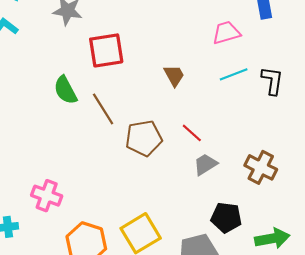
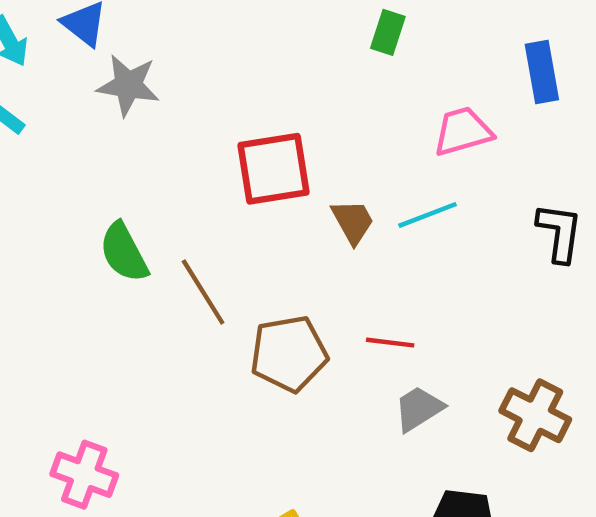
red square: (106, 50) -> (273, 169), moved
cyan line: (234, 74) -> (427, 215), moved
red line: (192, 133) -> (390, 343), turned -35

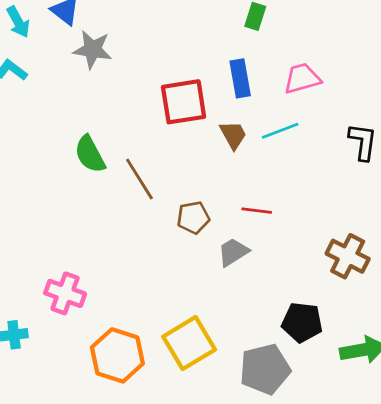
blue rectangle: (542, 72) -> (240, 78), moved
brown pentagon: (289, 354) -> (193, 218), size x0.7
gray trapezoid: (419, 409) -> (233, 252), moved

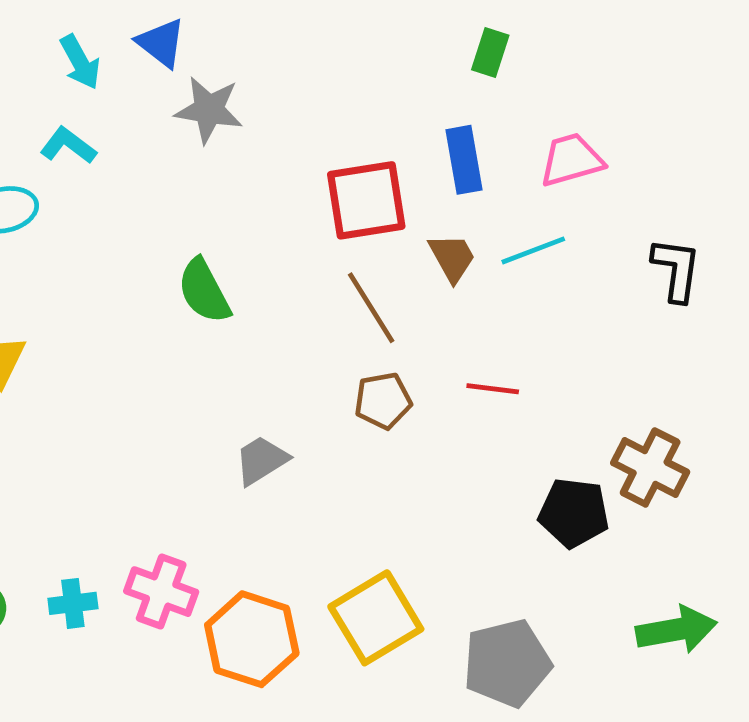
brown line: (139, 179) -> (371, 308), moved
gray trapezoid: (233, 252) -> (261, 460), moved
pink cross: (65, 293) -> (161, 592), moved
black pentagon: (302, 322) -> (574, 513), moved

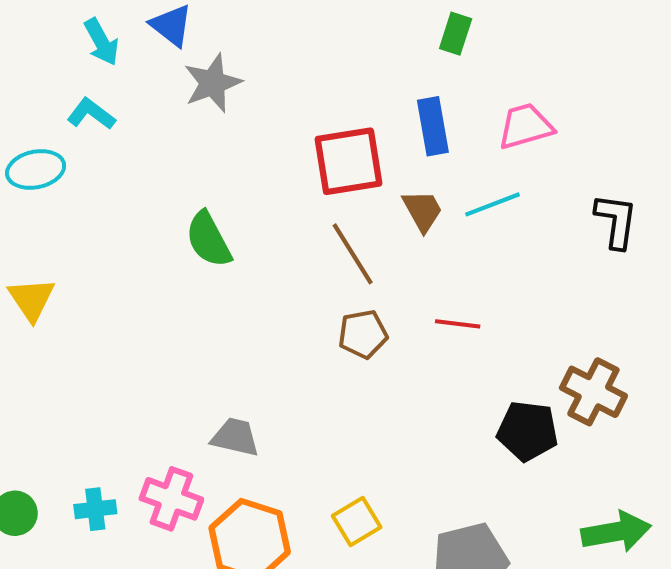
gray star: (209, 110) -> (213, 83), turned -30
gray trapezoid: (261, 460) -> (235, 437), moved, turned 45
yellow square: (376, 618) -> (357, 521), size x0.6

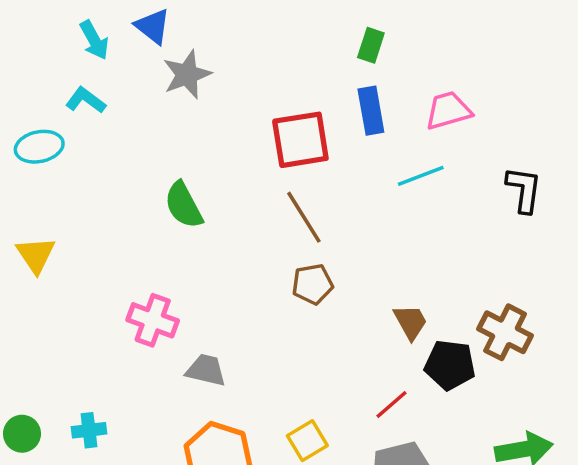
green rectangle: (456, 34) -> (371, 45), moved
brown trapezoid: (423, 211) -> (410, 322), moved
red line: (458, 324) -> (392, 404), moved, turned -48
pink cross: (171, 499) -> (153, 320), moved

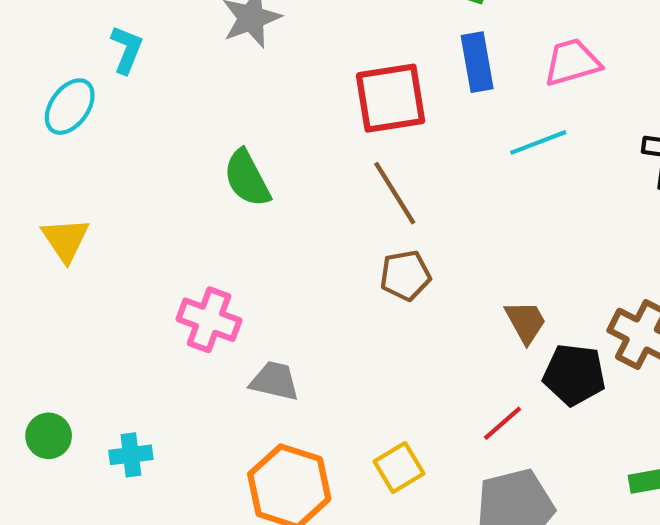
cyan L-shape: (86, 100) -> (127, 50), turned 75
cyan ellipse: (39, 147) -> (70, 107), turned -42
green circle: (22, 434) -> (49, 436), moved

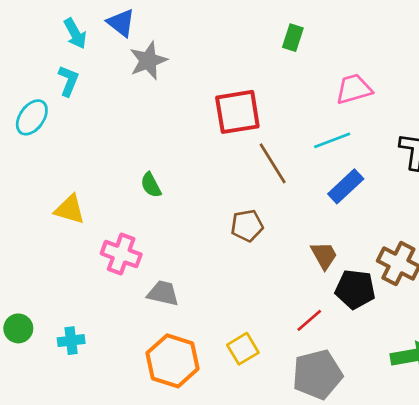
blue rectangle: (477, 62) -> (346, 186), moved, turned 57
green semicircle: (247, 178) -> (151, 185), moved, size x0.7
brown line: (395, 193) -> (273, 163), moved
yellow triangle: (65, 240) -> (70, 209), moved, turned -40

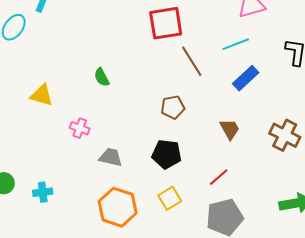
pink cross: (121, 254) -> (80, 128), size x0.7
black pentagon: (355, 289) -> (167, 154), moved

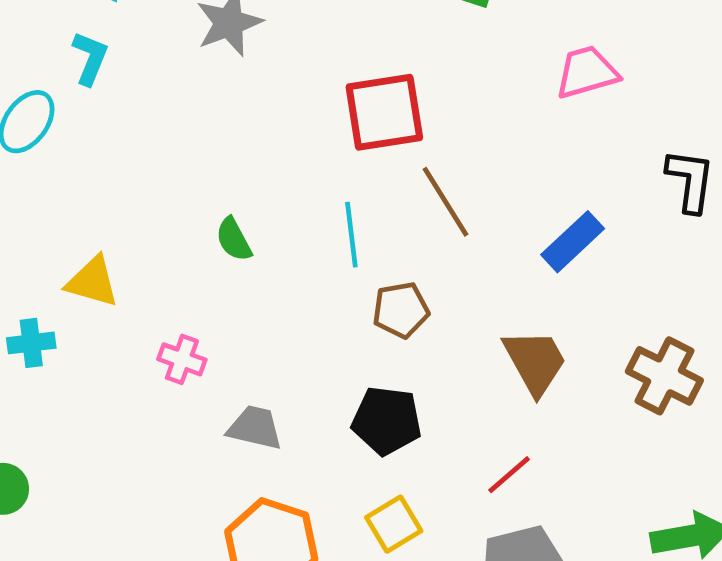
cyan line: (236, 44) -> (351, 235), moved, turned -76
brown trapezoid: (230, 129) -> (535, 362), size x1.4
cyan cross: (43, 192) -> (31, 343), moved

